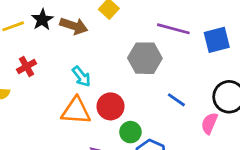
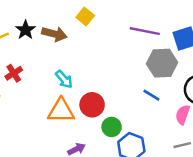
gray hexagon: (145, 58) -> (162, 63), moved

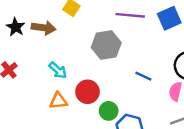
gray hexagon: (162, 63) -> (106, 45), moved
orange triangle: (61, 111) -> (58, 101), size x0.7

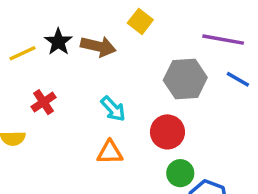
blue line: (143, 76) -> (238, 79), moved
red circle: (87, 92) -> (167, 132), moved

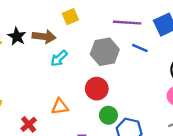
yellow square: (140, 21) -> (70, 17), turned 35
red cross: (43, 102) -> (29, 124), moved
cyan arrow: (113, 109) -> (59, 58), moved, turned 96

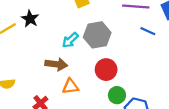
brown arrow: (44, 37) -> (56, 64), moved
gray hexagon: (105, 52) -> (97, 35), moved

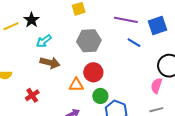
cyan arrow: (70, 40) -> (44, 41), moved
orange triangle: (70, 86) -> (76, 85), moved

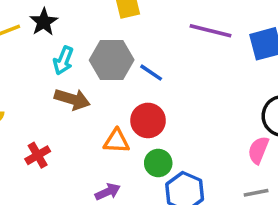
cyan arrow: (44, 41) -> (63, 60), turned -35
gray hexagon: (89, 41) -> (112, 60), moved
blue line: (134, 43) -> (151, 73), moved

